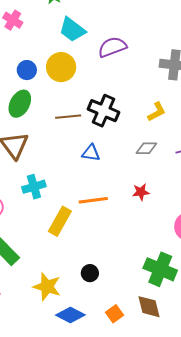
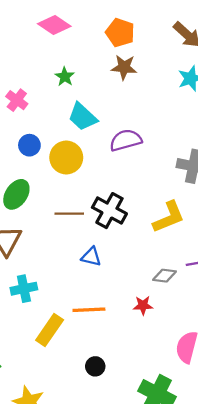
blue circle: (27, 70) -> (29, 145), moved
yellow L-shape: (157, 112) -> (169, 217), size x1.5
gray diamond: (146, 148) -> (164, 276), moved
black circle: (90, 273) -> (95, 366), moved

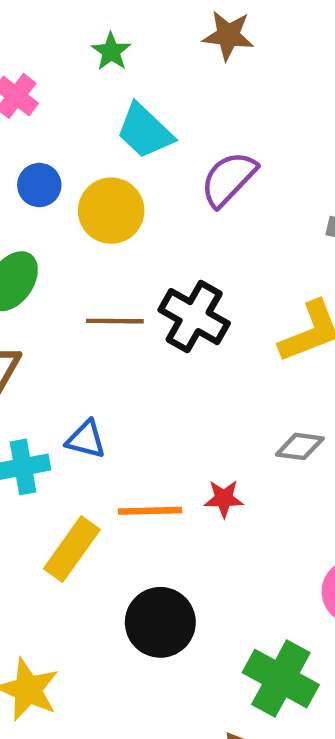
purple semicircle: (126, 140) -> (229, 179), turned -32
blue triangle: (91, 257) -> (86, 439), moved
red star: (143, 305) -> (224, 499), moved
black circle: (95, 366) -> (160, 622), size x1.8

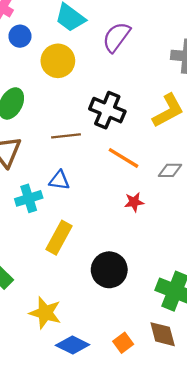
blue circle: (39, 185) -> (20, 36), moved
brown line: (115, 321) -> (66, 136), moved
orange line: (150, 511) -> (123, 158), moved, turned 40

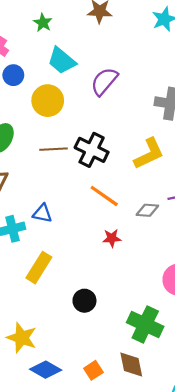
brown line: (66, 136) -> (54, 149), moved
black circle: (109, 270) -> (84, 301), size x0.7

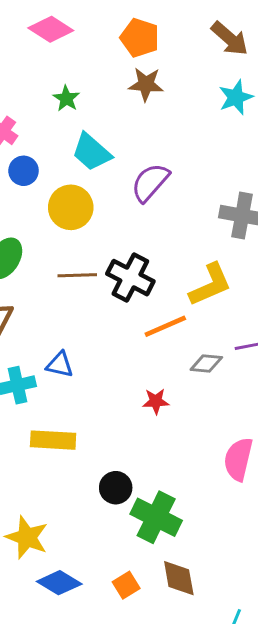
orange line: (104, 196) -> (165, 326), moved, turned -60
yellow rectangle: (39, 268) -> (53, 440), turned 60
green cross: (145, 324) -> (156, 517), moved

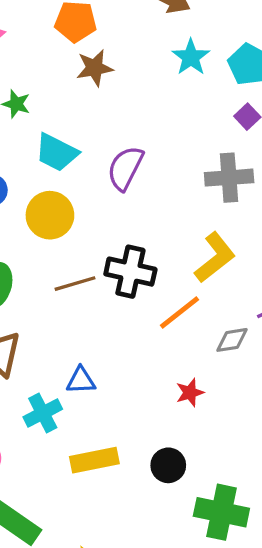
black circle: (116, 488) -> (168, 465), moved

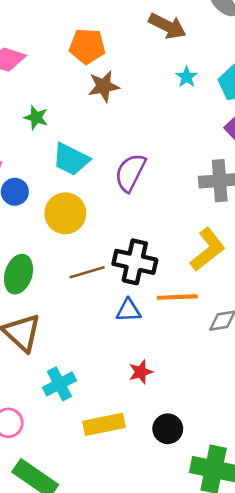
cyan star: (191, 57) -> (187, 77), size x0.7
orange line: (180, 312) -> (177, 297), turned 36
blue triangle: (81, 380) -> (128, 310), moved
red star: (190, 393) -> (141, 372), moved

